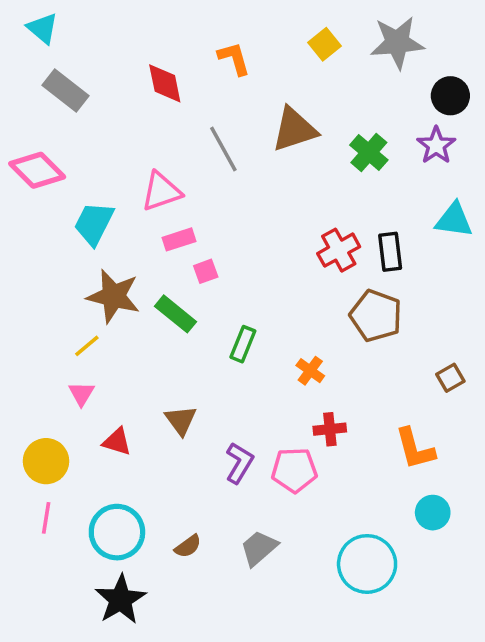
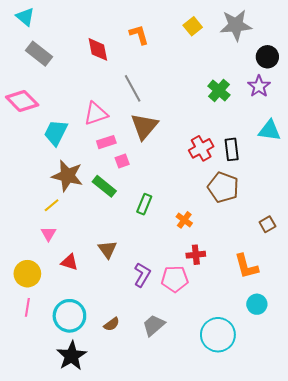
brown triangle: (294, 129) -> (144, 126), moved, turned -32

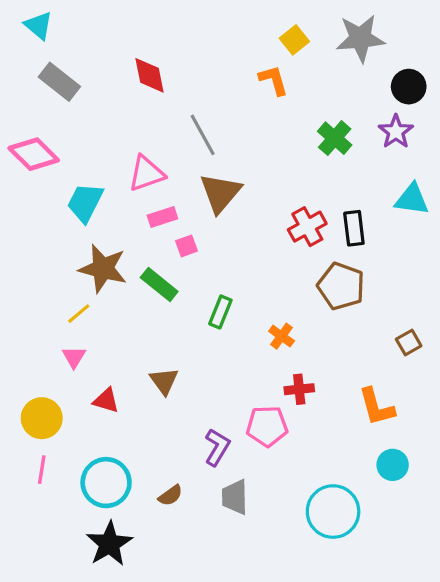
orange L-shape: (139, 35) -> (273, 80), moved
purple L-shape: (142, 275) -> (217, 447), moved
gray trapezoid: (154, 325) -> (235, 497), turned -50

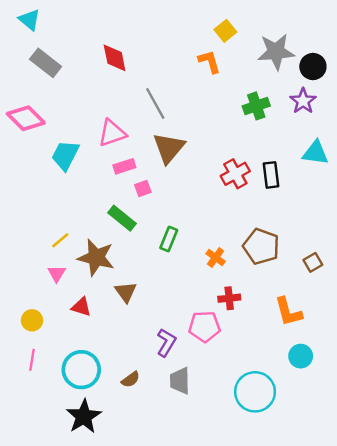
gray star: (360, 38) -> (276, 52), moved
green cross: (335, 138) -> (256, 106), turned 30
brown star: (103, 268) -> (96, 258), moved
brown pentagon: (341, 286) -> (261, 246), moved
yellow circle: (42, 418) -> (32, 320), size x0.7

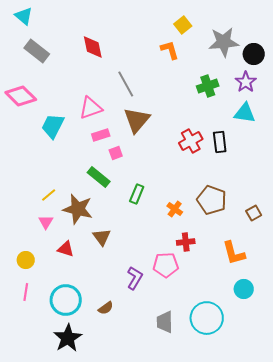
cyan triangle: (315, 153) -> (245, 113), moved
gray trapezoid: (180, 381) -> (165, 322), moved

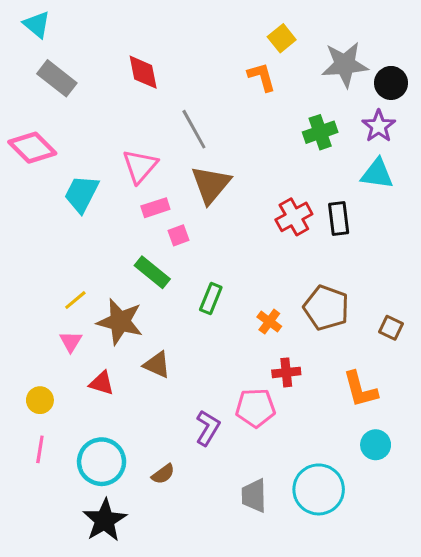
pink triangle: (91, 108) -> (140, 166), turned -30
brown square: (254, 213) -> (391, 328), turned -35
brown triangle: (102, 237) -> (157, 365), turned -30

